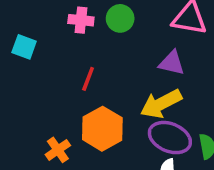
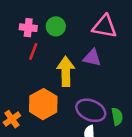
red line: (88, 79) -> (33, 51), moved
yellow arrow: (161, 104) -> (66, 71), moved, turned 116

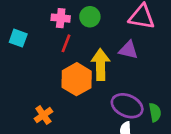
orange hexagon: (43, 104) -> (77, 79), moved

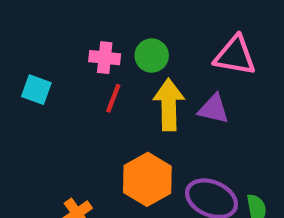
yellow arrow: (101, 65) -> (169, 105), moved
orange hexagon: (77, 79) -> (147, 179), moved

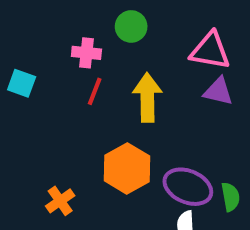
green circle: (152, 56) -> (131, 26), moved
purple triangle: (214, 109) -> (218, 91), moved

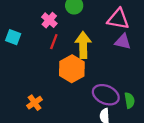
pink cross: (86, 53) -> (49, 20), turned 35
orange hexagon: (127, 168) -> (72, 69), moved

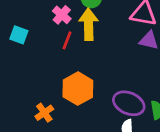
yellow arrow: (83, 45) -> (89, 24), moved
orange hexagon: (72, 69) -> (78, 89), moved

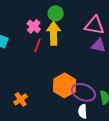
orange hexagon: (78, 89) -> (65, 85), moved

